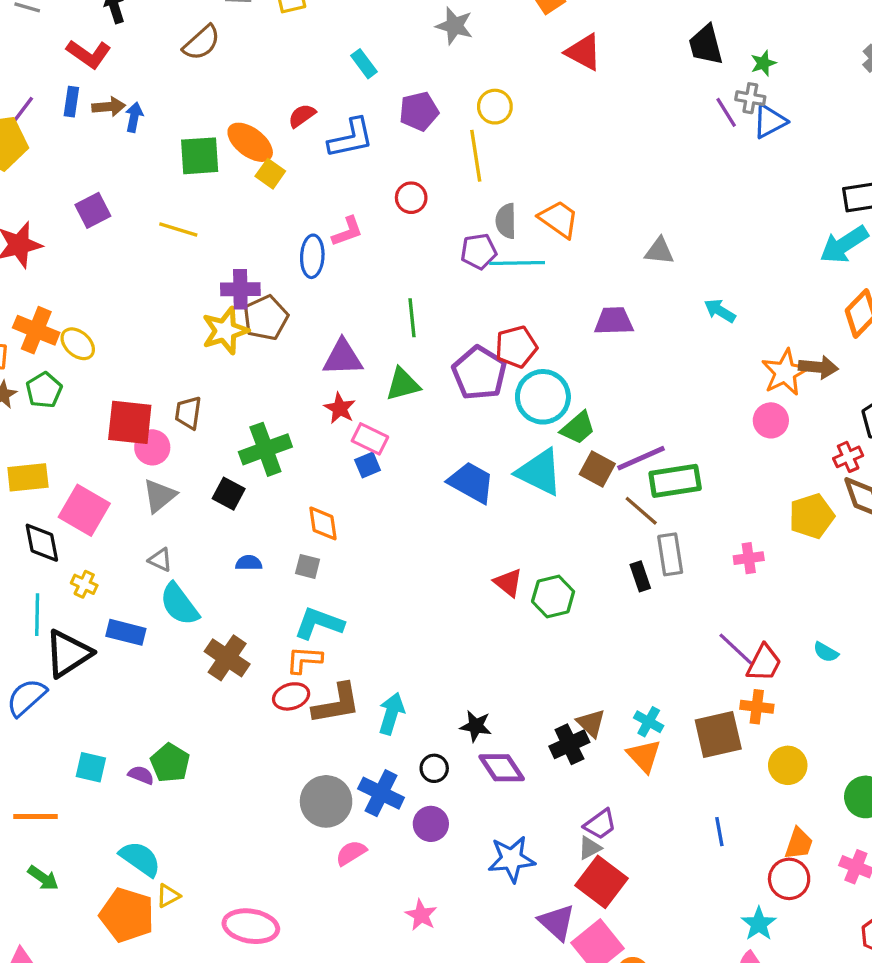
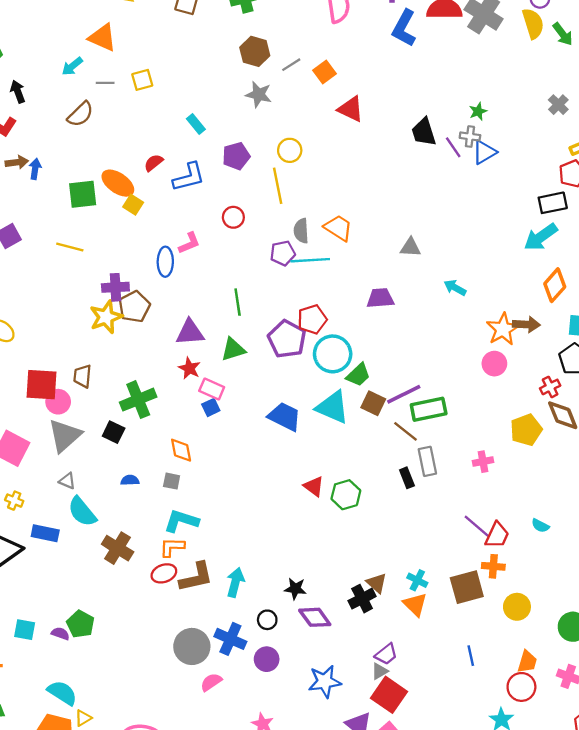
black trapezoid: (706, 45) -> (424, 132), moved
gray triangle: (159, 496) -> (65, 436), size x1.4

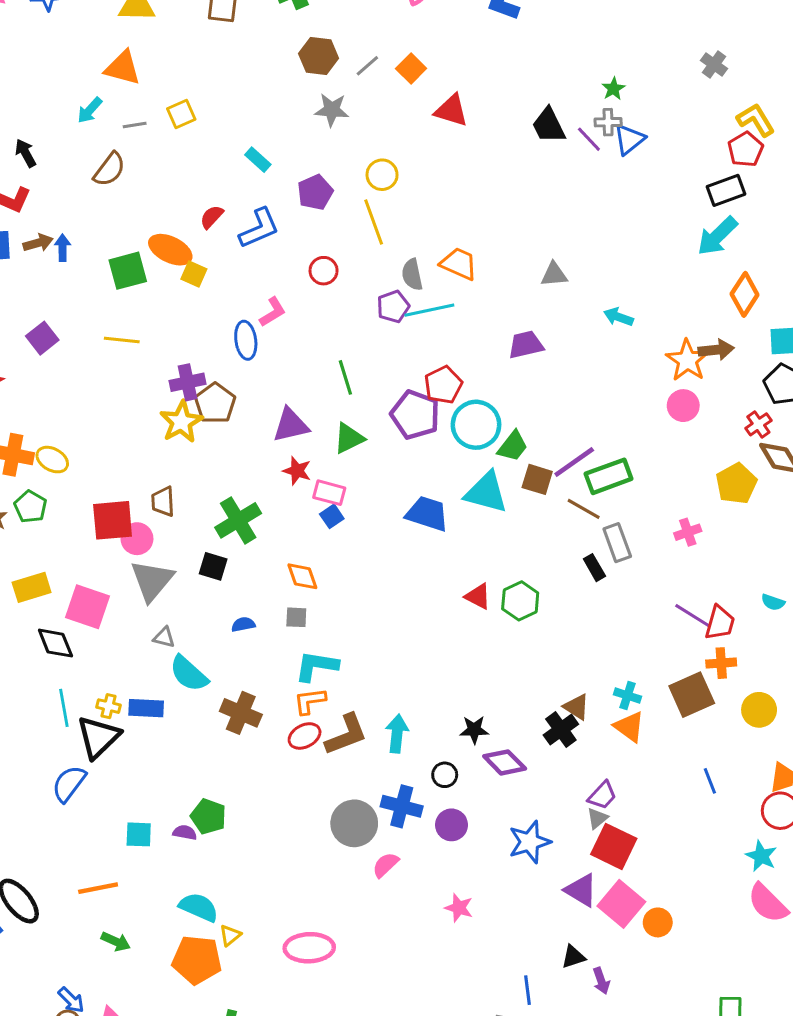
yellow cross: (14, 501) -> (109, 706), moved

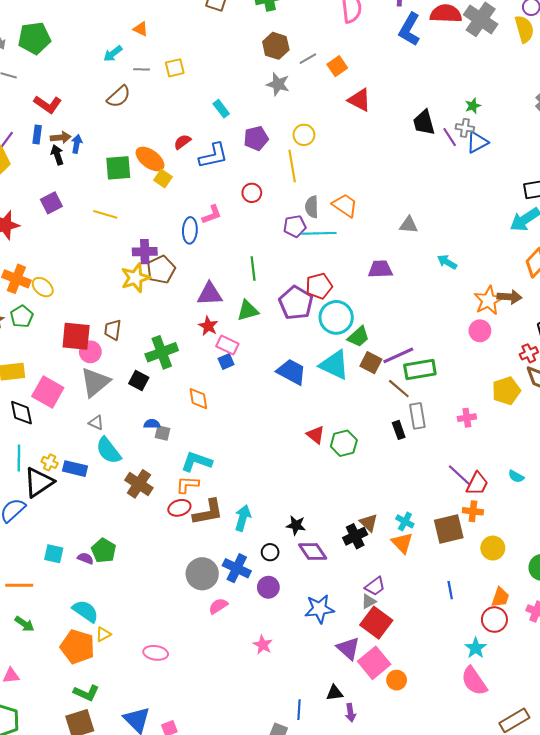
orange triangle: (123, 68) -> (141, 29), size x0.6
black arrow: (26, 153) -> (57, 155), moved
gray square: (296, 617) -> (163, 433), moved
pink ellipse: (309, 948) -> (156, 653), size x0.7

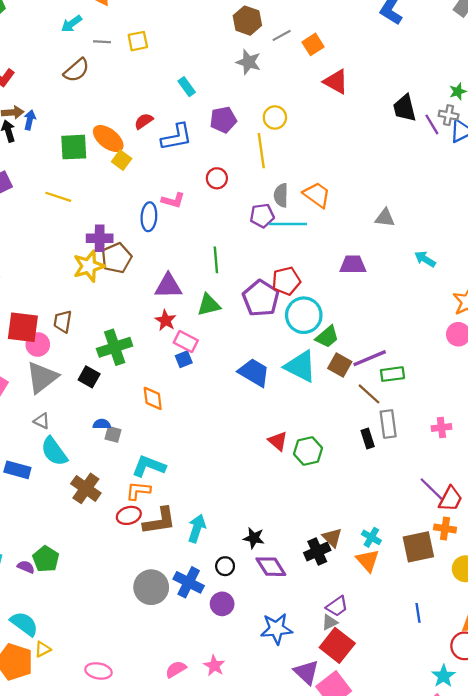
pink L-shape: (212, 215) -> (173, 200), turned 35
green rectangle: (420, 370) -> (392, 374), size x0.7
pink semicircle: (218, 606) -> (176, 669), moved

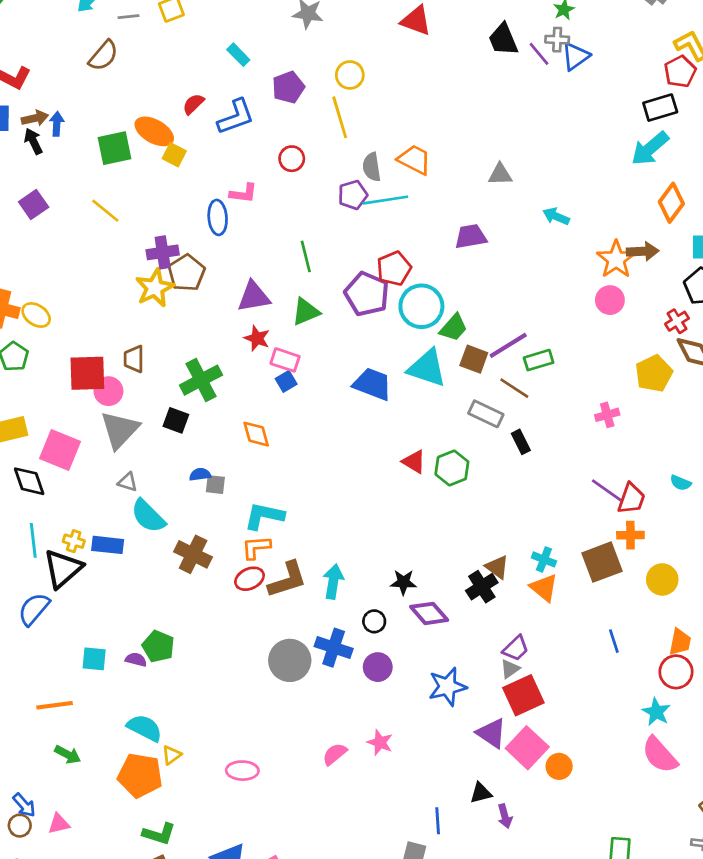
yellow line: (58, 197) -> (105, 211), turned 30
gray rectangle: (388, 424) -> (486, 414), moved, turned -48
red square: (337, 645) -> (523, 695), turned 36

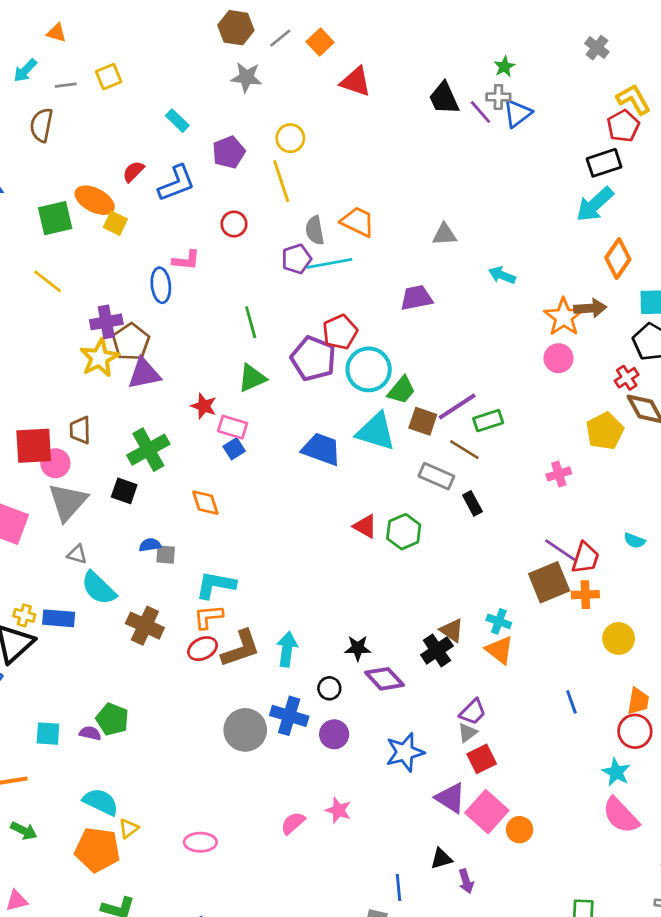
brown semicircle: (103, 56) -> (41, 125), turned 152
purple triangle: (254, 297) -> (144, 374), moved
brown square: (602, 562) -> (549, 582), moved
red square: (523, 695) -> (482, 759), size x0.7

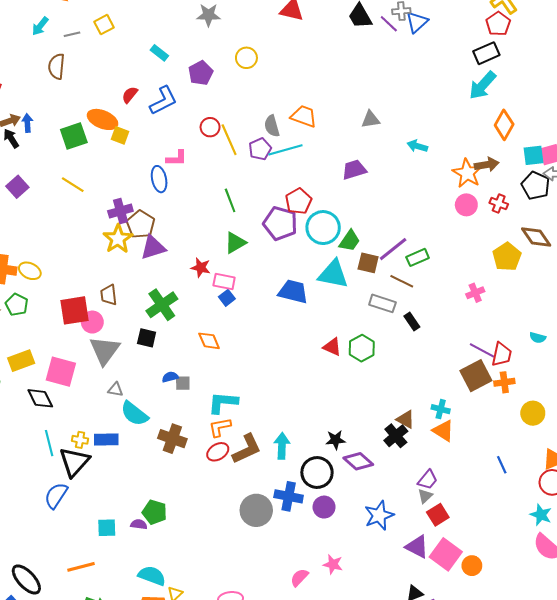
yellow line: (281, 181) -> (229, 140), moved
red cross: (627, 378) -> (499, 203), moved, turned -30
black circle: (329, 688) -> (317, 473), size x1.8

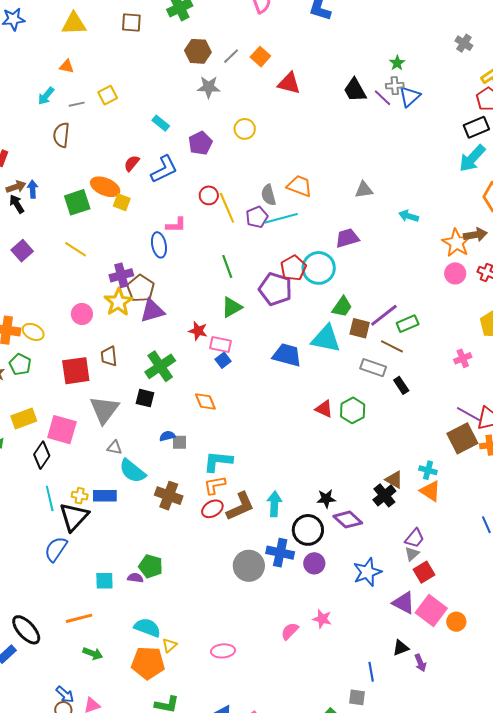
cyan circle: (323, 228) -> (319, 268), moved
pink circle: (92, 322) -> (82, 314), moved
black diamond: (40, 398) -> (42, 455), turned 60

